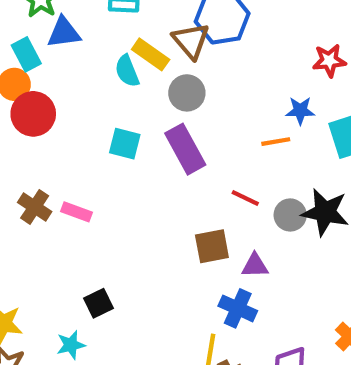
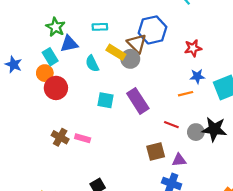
red star: (329, 61) -> (193, 48), moved
cyan semicircle: (127, 71) -> (92, 64), moved
gray circle: (187, 93) -> (130, 59), moved

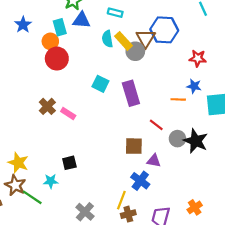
cyan semicircle: (92, 64) -> (107, 39), moved

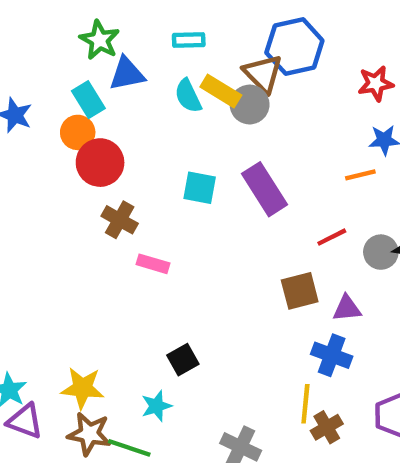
brown cross: (47, 106) -> (120, 220), moved
red line: (156, 125) -> (332, 237), turned -48

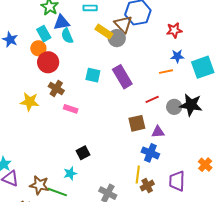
cyan semicircle: (188, 96) -> (67, 36), moved
yellow star: (82, 388) -> (30, 102), moved

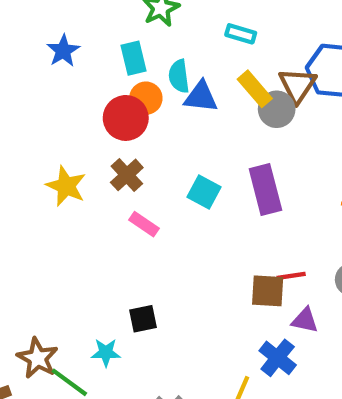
blue triangle: (62, 22) -> (201, 97), moved
orange circle: (38, 48) -> (146, 98), moved
cyan square: (93, 75) -> (204, 192), moved
red line: (152, 99) -> (291, 276), moved

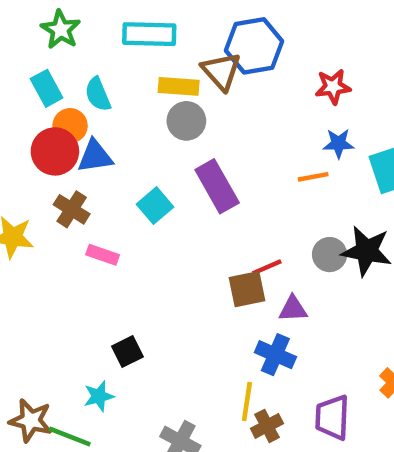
cyan rectangle: (241, 34) -> (149, 34), size x1.6
yellow rectangle: (255, 89) -> (179, 86), turned -30
blue triangle: (201, 97) -> (95, 156), moved
gray circle: (277, 109) -> (186, 121), moved
cyan square: (204, 192) -> (155, 206), turned 36

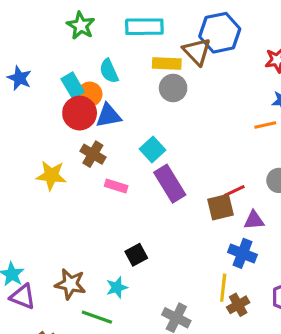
cyan rectangle: (47, 88) -> (73, 85), moved
purple rectangle: (217, 186) -> (170, 184), moved
brown star: (31, 421) -> (70, 284), moved

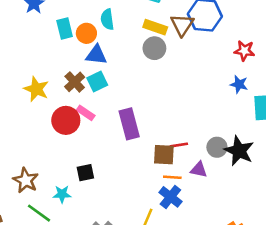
cyan rectangle: (73, 85) -> (65, 28), moved
red circle: (80, 113) -> (66, 120), moved
orange line: (265, 125) -> (172, 177), moved
cyan square: (153, 149) -> (97, 82), moved
purple triangle: (254, 220) -> (199, 170), moved

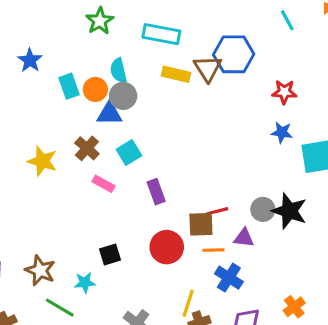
gray circle: (154, 48) -> (123, 96), moved
cyan square: (97, 82) -> (129, 153), moved
red circle: (66, 120) -> (167, 247), moved
purple rectangle: (129, 124) -> (156, 192), size x0.7
blue cross: (170, 197) -> (229, 278), moved

